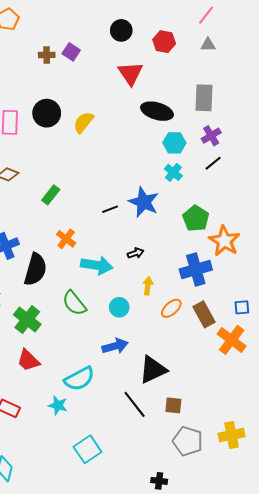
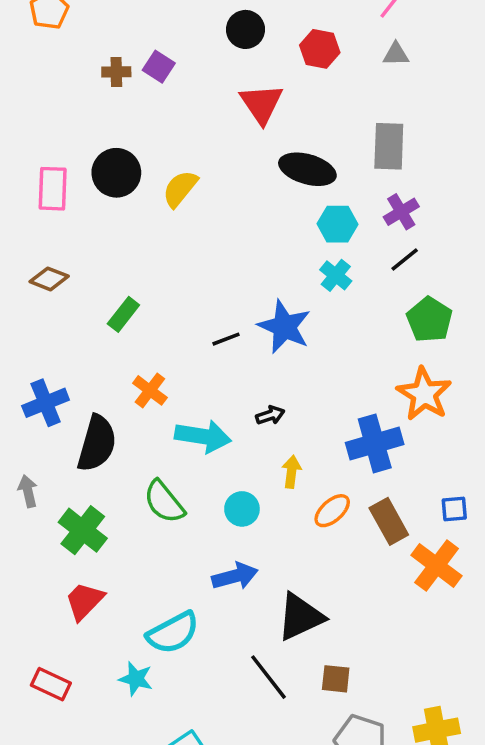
green pentagon: (196, 218) -> (429, 320), moved
red trapezoid: (28, 360) -> (84, 601), turned 90

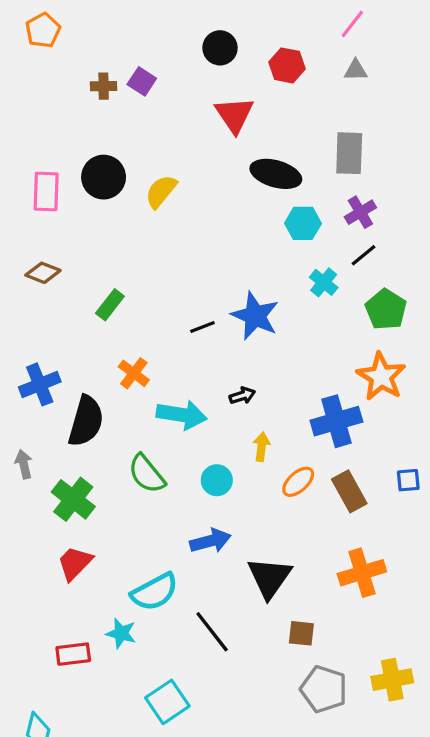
cyan cross: (336, 275) -> (324, 282), moved
orange cross: (437, 566) -> (362, 573), moved, turned 36
black triangle: (300, 617) -> (269, 578), turned -30
black line: (268, 677) -> (212, 632), moved
red rectangle: (51, 684) -> (73, 654), moved, turned -32

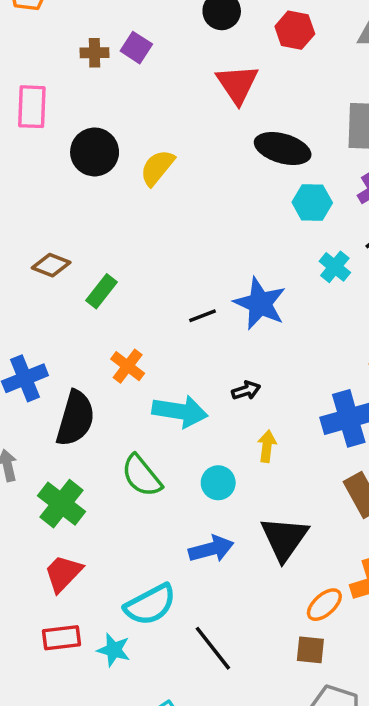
pink rectangle: (46, 191) -> (32, 107), moved
brown diamond: (43, 273) -> (51, 265), moved
orange ellipse: (298, 482) -> (324, 605), moved
black triangle: (269, 578) -> (284, 538), moved
red rectangle: (73, 654) -> (61, 638), moved

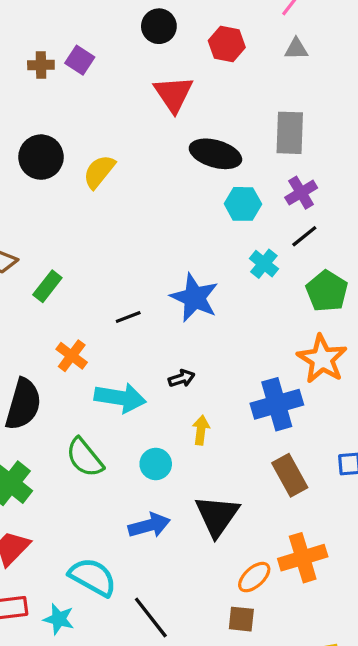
black line: (203, 316) -> (128, 317), moved
cyan semicircle: (150, 605) -> (93, 577), turned -123

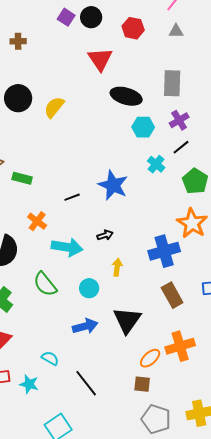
purple square: (80, 60) -> (66, 17), moved
green rectangle: (47, 286) -> (22, 178), turned 66
cyan semicircle: (93, 577) -> (50, 358), size x0.6

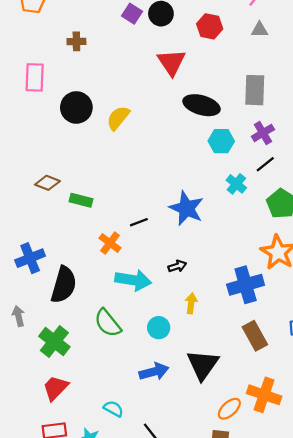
orange cross: (37, 221) -> (110, 243), moved
orange cross: (180, 346) -> (264, 395), turned 36

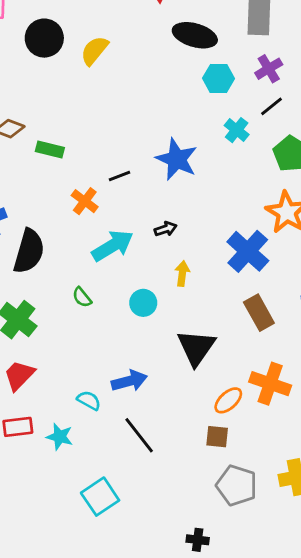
cyan arrow: (133, 280) -> (113, 246), turned -40
blue cross: (246, 285) -> (248, 251), turned -32
green semicircle: (108, 323) -> (82, 297), size x0.6
blue arrow: (154, 372) -> (129, 381), moved

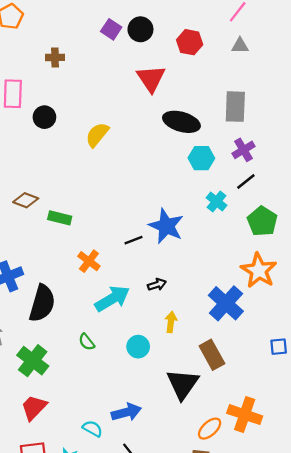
black circle: (44, 38) -> (44, 117), moved, size x0.7
black line: (120, 176) -> (133, 240), moved
brown rectangle: (259, 313) -> (212, 355), moved

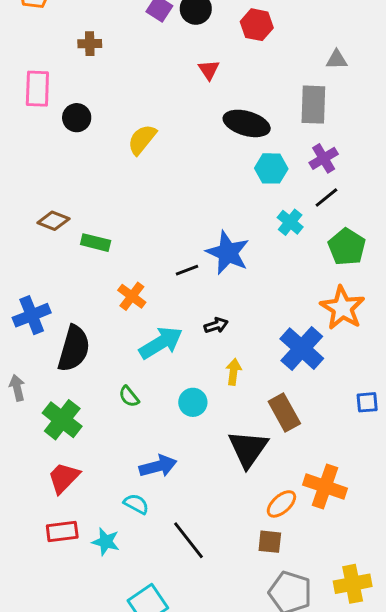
gray triangle: (240, 46) -> (337, 60), moved
red triangle: (151, 78) -> (209, 70), size x0.6
blue arrow: (126, 412) -> (158, 466), moved

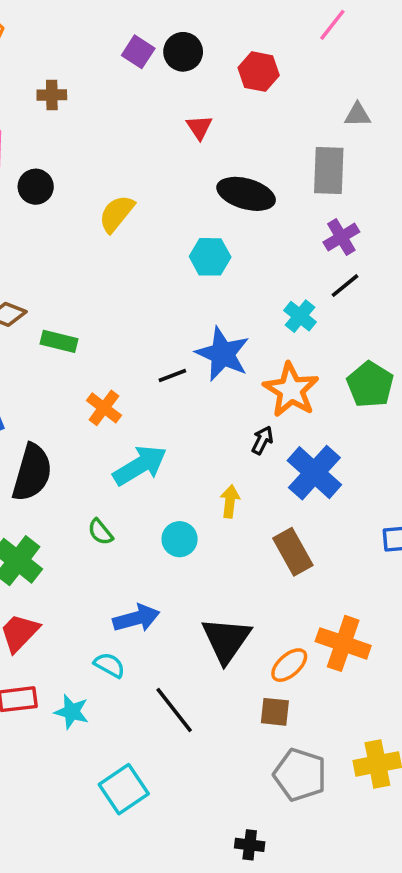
cyan hexagon: (271, 168) -> (210, 257), moved
green pentagon: (347, 247) -> (370, 384), moved
orange star: (342, 308) -> (291, 390), moved
black arrow: (216, 325) -> (262, 440), moved, turned -45
black triangle: (248, 449) -> (226, 640), moved

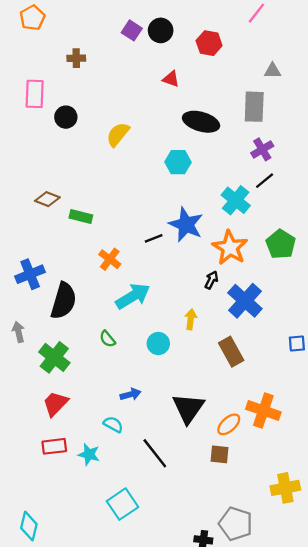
red triangle: (199, 127) -> (171, 79), turned -36
cyan cross: (300, 316) -> (236, 200), size x1.4
blue arrow: (136, 618) -> (131, 394), size x0.7
gray pentagon: (300, 775) -> (236, 524), moved

